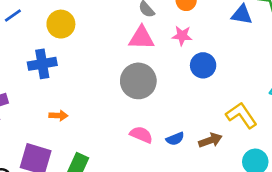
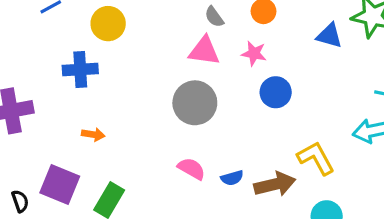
brown arrow: (210, 140) -> (275, 184), size x1.4

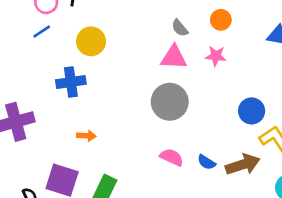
blue circle: (276, 92) -> (252, 111), moved
blue semicircle: (232, 178) -> (206, 162), turned 54

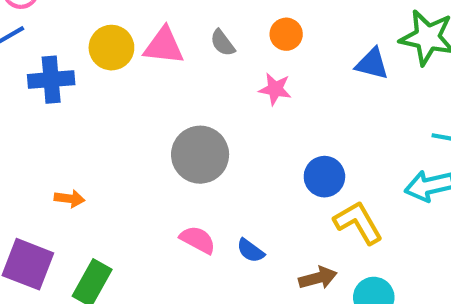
yellow circle: (91, 41) -> (111, 48), moved
pink triangle: (174, 57) -> (164, 46), moved
blue cross: (71, 82) -> (51, 80), moved
brown arrow: (243, 164) -> (318, 278), moved, size x0.7

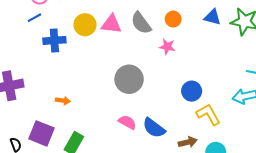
gray semicircle: (223, 43) -> (141, 23), size x1.6
blue triangle: (372, 64) -> (212, 17), moved
blue semicircle: (250, 251) -> (154, 128), size x1.6

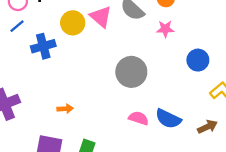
pink triangle: (111, 24) -> (101, 17), turned 45
blue circle: (192, 91) -> (198, 60), moved

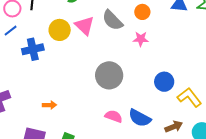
blue circle: (198, 60) -> (164, 82), moved

